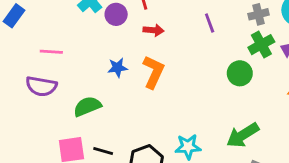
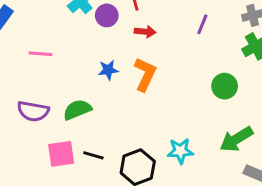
purple line: (210, 23) -> (202, 24), turned 42
green circle: (240, 73) -> (225, 86), moved
purple semicircle: (41, 86) -> (33, 111), moved

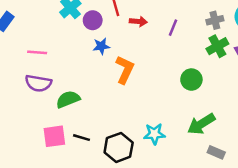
red arrow: (145, 32) -> (138, 21), moved
blue star: (108, 70) -> (101, 46), moved
purple semicircle: (33, 111) -> (38, 83), moved

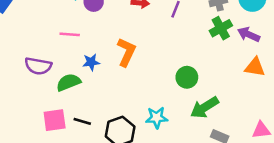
blue star: (101, 46) -> (91, 62), moved
pink line: (37, 52) -> (70, 34), moved
green circle: (191, 80) -> (187, 77), moved

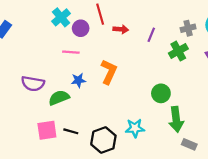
green cross: (221, 28) -> (178, 51), moved
pink line: (70, 34) -> (71, 52), moved
green arrow: (204, 108) -> (176, 119), turned -65

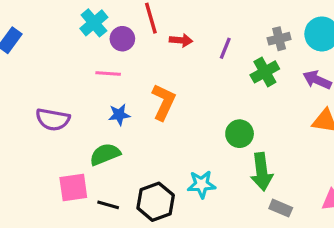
green semicircle: (59, 98) -> (105, 154), moved
black line: (71, 131) -> (108, 205), moved

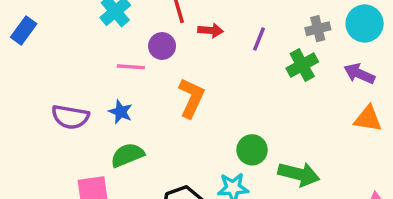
purple circle: (122, 39) -> (162, 46), moved
blue star: (119, 115) -> (120, 112), moved, turned 30
green circle: (240, 134) -> (252, 150), moved
green arrow: (262, 172) -> (299, 174), turned -69

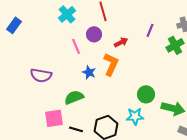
red arrow: (210, 30) -> (121, 42), moved, turned -32
pink line: (131, 67) -> (76, 46), turned 63
blue star: (120, 112) -> (89, 72), moved

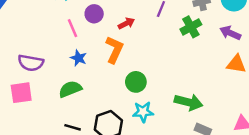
blue star: (89, 72) -> (79, 58), moved
green circle: (146, 94) -> (136, 82), moved
pink square: (54, 118) -> (21, 93), moved

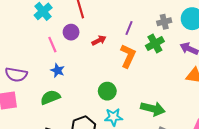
orange L-shape: (114, 50) -> (128, 56), moved

